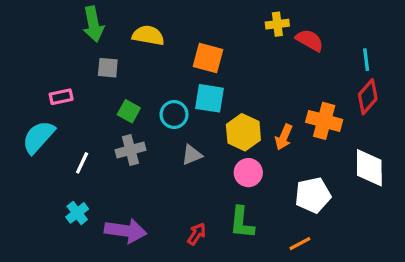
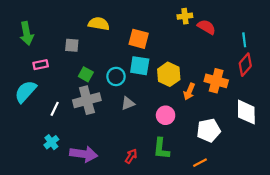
green arrow: (93, 24) -> (27, 33), moved
yellow hexagon: (243, 132) -> (169, 74), moved
gray cross: (130, 150) -> (87, 100), size x1.4

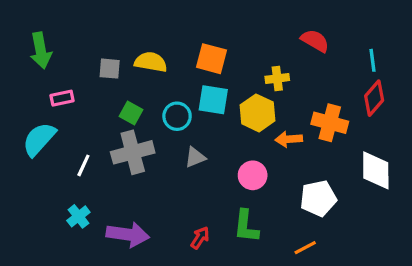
yellow cross: (185, 16) -> (277, 78), moved
yellow semicircle: (99, 24) -> (151, 62), moved
orange arrow: (189, 92) -> (289, 139), turned 63

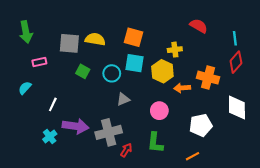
gray square: (110, 69) -> (69, 43), size x1.5
cyan semicircle: (39, 139) -> (25, 88), size x0.6
gray cross: (133, 152) -> (109, 132), moved
purple arrow: (128, 234) -> (76, 126), moved

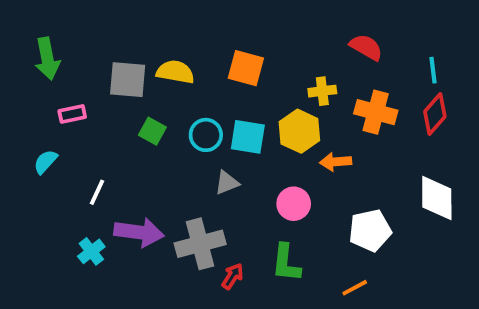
cyan square: (135, 63) -> (248, 137), moved
orange cross: (208, 78) -> (376, 112), moved

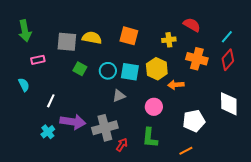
cyan line: (433, 70) -> (227, 37), turned 48
yellow cross: (322, 91) -> (169, 40), moved
cyan semicircle: (45, 162) -> (24, 85), turned 112

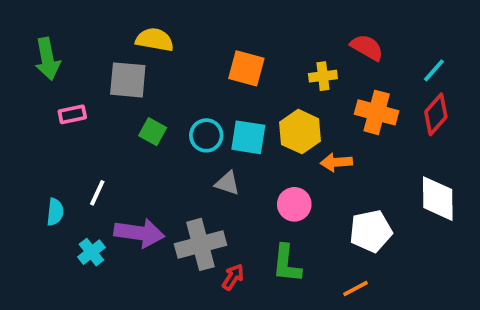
yellow semicircle: (92, 38) -> (155, 40), moved
cyan semicircle: (24, 85) -> (55, 212), moved, turned 32
gray triangle: (119, 96) -> (227, 183), turned 40

